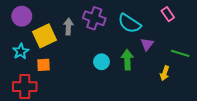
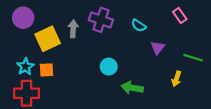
cyan semicircle: (129, 23) -> (139, 25), size x0.6
cyan star: (21, 51) -> (25, 67), moved
green arrow: (127, 60) -> (132, 88), moved, turned -78

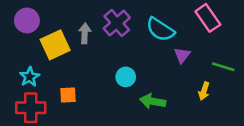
pink rectangle: (180, 15) -> (208, 18), size x1.5
purple cross: (101, 20) -> (117, 23), turned 30
cyan semicircle: (139, 25) -> (160, 29), size x1.6
orange square: (46, 70) -> (68, 95), moved

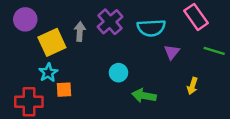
cyan semicircle: (160, 29) -> (151, 28), turned -36
green line: (223, 67) -> (214, 51), moved
cyan star: (30, 77) -> (48, 73), moved

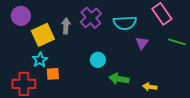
yellow arrow: (192, 86) -> (150, 87), moved, turned 80

